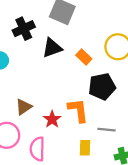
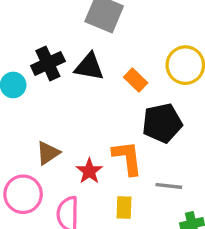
black cross: (24, 29) -> (48, 63), moved
black triangle: (52, 48) -> (89, 67), turned 30
yellow rectangle: (85, 148) -> (124, 207), moved

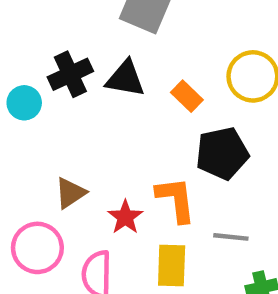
yellow rectangle: (124, 207) -> (172, 265), size x1.4

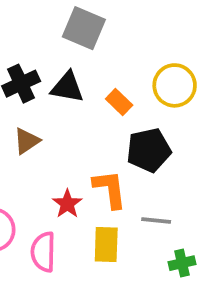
brown triangle: (70, 193) -> (27, 141), moved

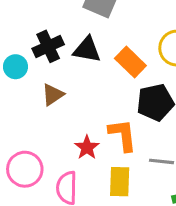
orange rectangle: (119, 102) -> (130, 62), size x1.4

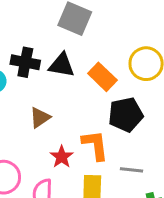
black cross: (48, 46) -> (25, 62), turned 36
brown triangle: (53, 95) -> (40, 118), moved

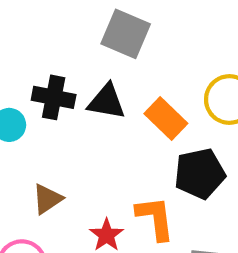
brown triangle: (40, 118) -> (47, 199), moved

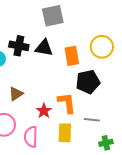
gray square: (126, 34) -> (53, 16), turned -35
orange rectangle: (166, 119) -> (72, 56), turned 36

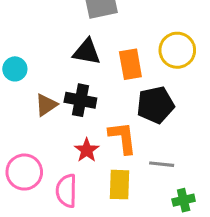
black cross: (19, 46) -> (80, 100), moved
brown triangle: (16, 94) -> (46, 105), moved

